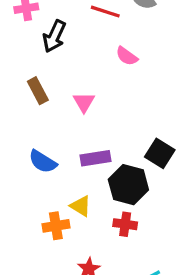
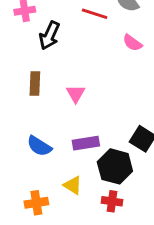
pink semicircle: (127, 56) -> (132, 43), moved
brown rectangle: (38, 91) -> (35, 84), turned 30
orange cross: (56, 226) -> (36, 203), moved

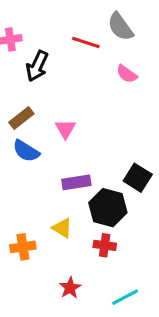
brown rectangle: (35, 84) -> (21, 118), turned 50
blue semicircle: (39, 146) -> (26, 151), moved

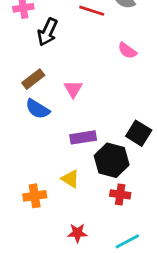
pink semicircle: (127, 74) -> (127, 51), moved
red cross: (105, 245) -> (120, 194), moved
red star: (70, 288) -> (77, 233), turned 30

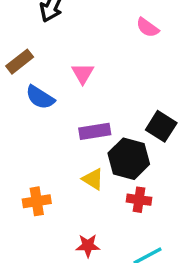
brown rectangle: (33, 79) -> (20, 62), moved
yellow triangle: (70, 179) -> (93, 179), moved

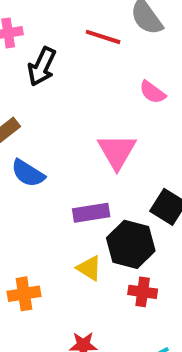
pink triangle: (83, 73) -> (117, 151), moved, size x1.5

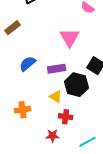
blue semicircle: (28, 173) -> (28, 64), moved, turned 108
red cross: (143, 292) -> (66, 117), moved

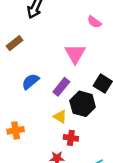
purple rectangle: (57, 69) -> (61, 87), turned -42
orange cross: (23, 110) -> (16, 130), moved

